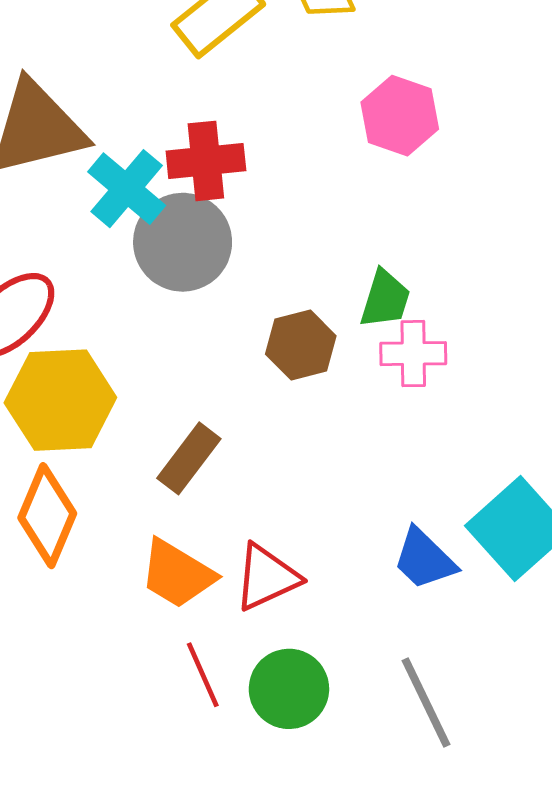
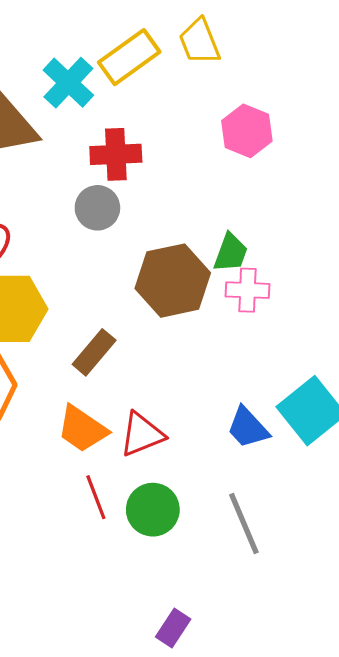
cyan cross: (127, 189) -> (68, 83), moved
gray circle: (183, 242) -> (97, 208), size x0.7
brown hexagon: (301, 345) -> (173, 281), size x1.6

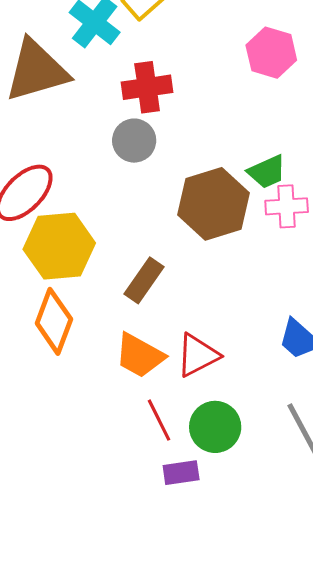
green trapezoid: (231, 253) -> (267, 172), turned 51
purple rectangle: (173, 628) -> (181, 473), moved, turned 54

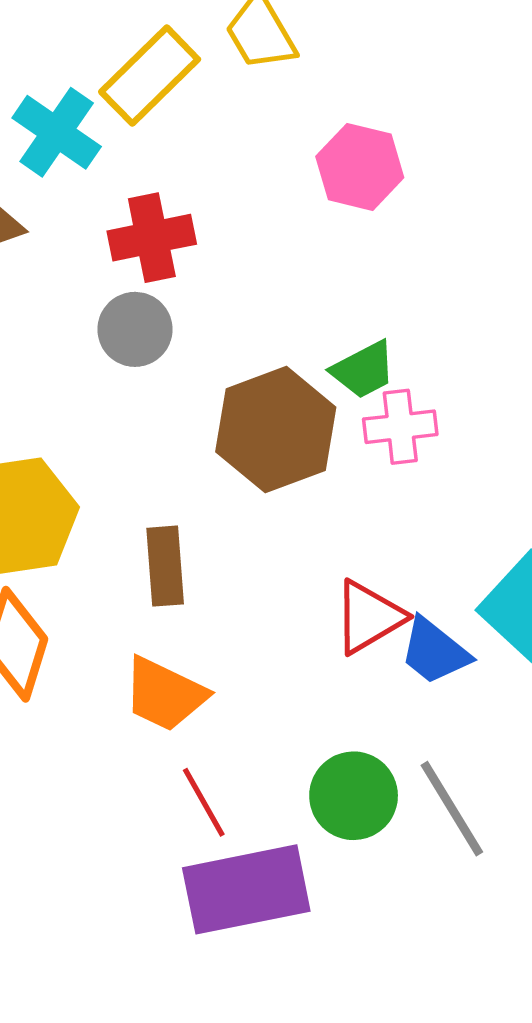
brown rectangle: (144, 280) -> (165, 566), turned -36
red triangle: (198, 355) -> (369, 617), moved
green circle: (215, 427) -> (354, 796), moved
purple rectangle: (181, 473) -> (246, 889), size x2.0

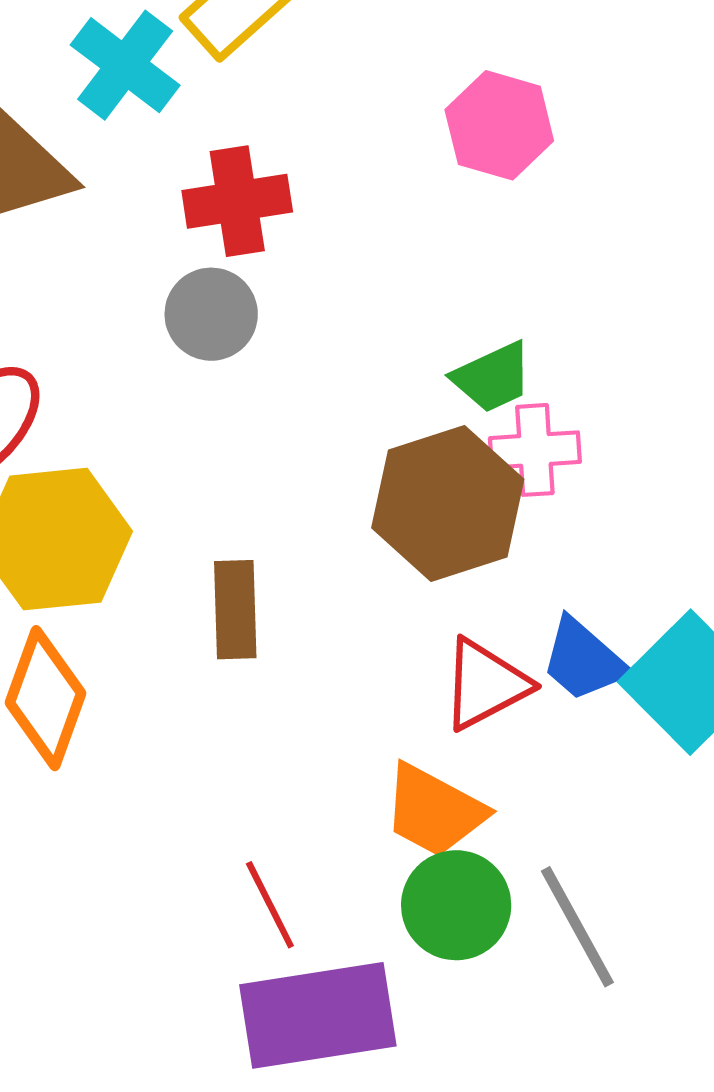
brown hexagon: (276, 430) -> (448, 503), moved
blue trapezoid: (435, 651) -> (584, 660), moved
orange trapezoid: (165, 694) -> (434, 811), moved

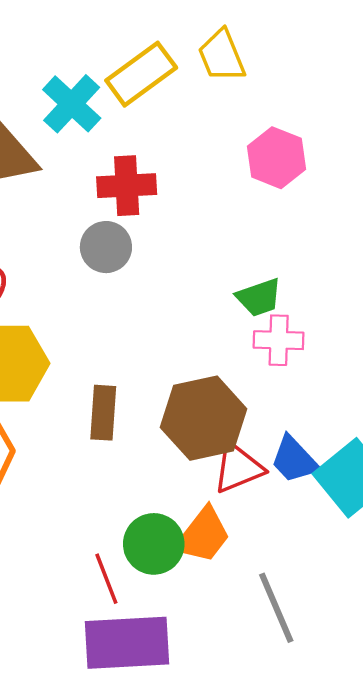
brown hexagon: (448, 503) -> (204, 418), moved
orange trapezoid: (434, 811) -> (203, 535), turned -86
green circle: (456, 905) -> (154, 544), moved

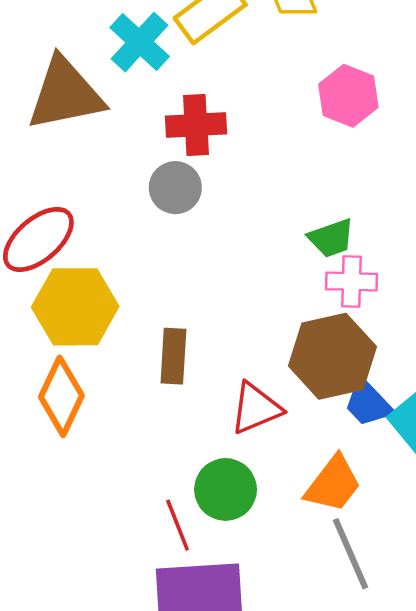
brown hexagon: (204, 418) -> (332, 356), moved
red triangle: (238, 468) -> (256, 408), moved
orange trapezoid: (203, 535) -> (333, 484), moved

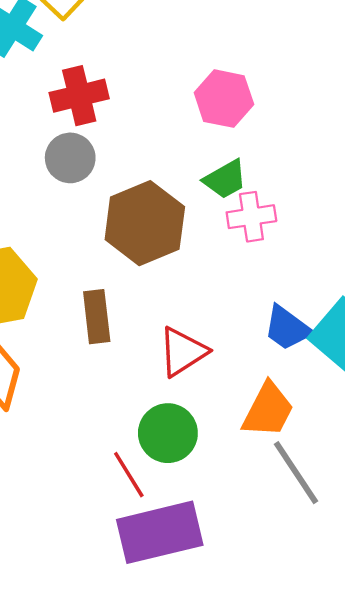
pink hexagon: (348, 96) -> (224, 99), moved
brown hexagon: (332, 356) -> (145, 223), moved

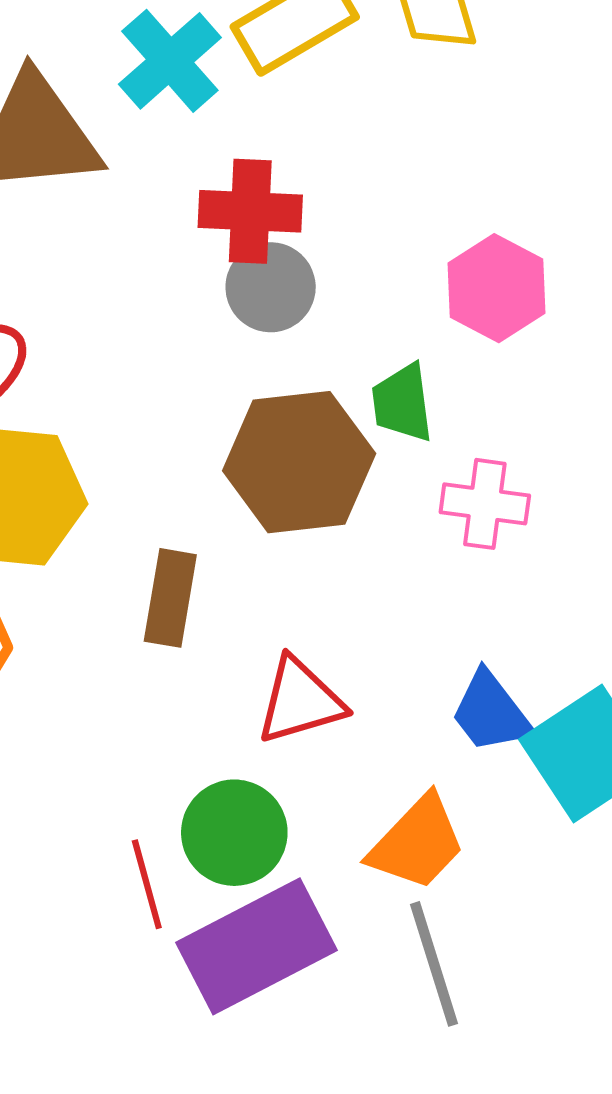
gray circle: (70, 158) -> (271, 287), moved
green trapezoid: (225, 179) -> (402, 403), moved, turned 96
purple rectangle: (160, 532) -> (257, 946), moved, turned -30

